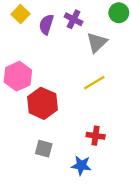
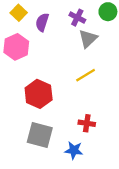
purple cross: (74, 19) -> (77, 18), moved
pink hexagon: (18, 76) -> (16, 47), moved
gray square: (44, 149) -> (40, 135), size x1.6

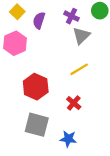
red cross: (87, 123) -> (74, 103), moved, turned 32

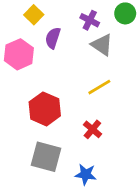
yellow square: (17, 12) -> (34, 15), moved
purple semicircle: (39, 20) -> (53, 38), moved
gray triangle: (81, 36) -> (102, 45), turned -42

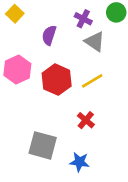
yellow square: (34, 15) -> (15, 14), moved
pink hexagon: (19, 54) -> (17, 69), moved
red hexagon: (45, 109) -> (57, 80), moved

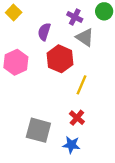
red hexagon: (57, 80) -> (60, 59), moved
yellow line: (92, 81) -> (81, 85), moved, turned -36
red cross: (86, 120) -> (77, 118), moved

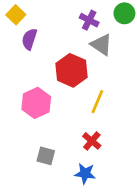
purple semicircle: (44, 32) -> (29, 39), moved
pink hexagon: (16, 62) -> (36, 103), moved
gray square: (38, 130) -> (46, 156), size x0.6

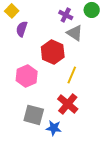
red cross: (92, 141) -> (68, 104), size x1.5
gray square: (46, 156) -> (34, 115), size x1.5
blue star: (85, 173) -> (54, 128), moved

